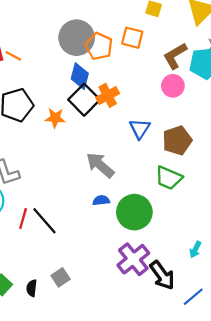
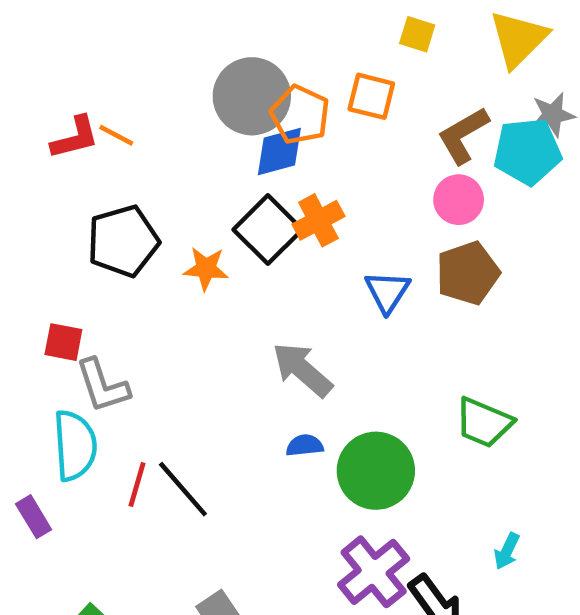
blue diamond: (80, 76) -> (279, 151), moved, turned 60
brown pentagon: (177, 140) -> (468, 273), moved
green trapezoid: (169, 178) -> (484, 422), moved

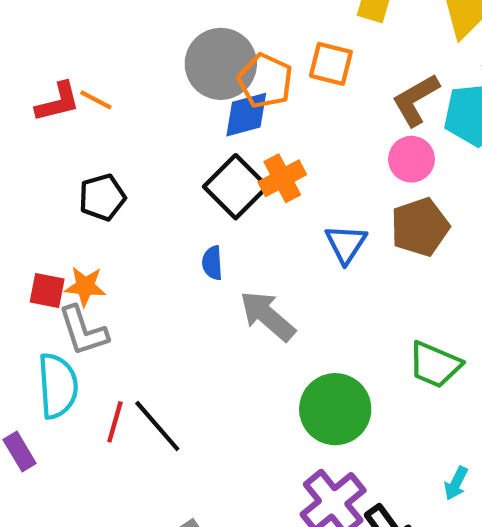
black pentagon: (123, 241) -> (102, 197), size x0.7
orange star: (206, 269) -> (85, 286), moved
blue semicircle: (305, 445) -> (212, 263), moved, turned -88

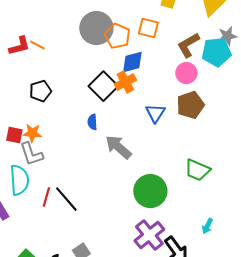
blue diamond: (246, 115) -> (132, 62), moved

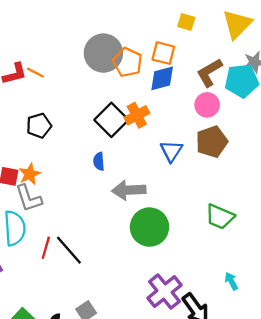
blue diamond: (132, 62) -> (162, 78), moved
orange star: (32, 133) -> (30, 174), turned -30
gray arrow: (118, 147) -> (129, 190), turned -44
green circle: (150, 191) -> (149, 227), moved
cyan arrow: (207, 226) -> (231, 281), turned 126

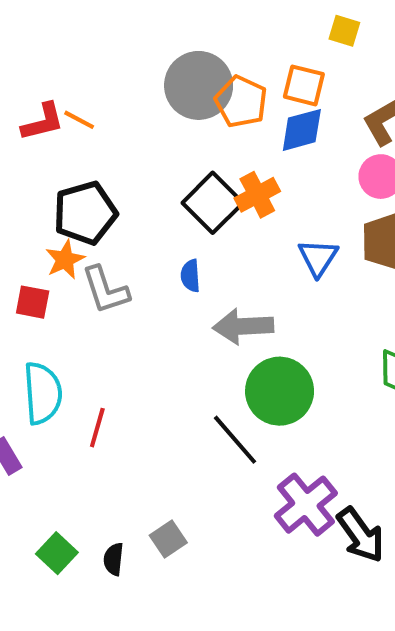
black pentagon: (39, 126) -> (85, 213), size x1.4
orange star: (30, 174) -> (65, 260), moved
gray L-shape: (29, 198) -> (105, 290), moved
black line: (69, 250) -> (235, 440), moved

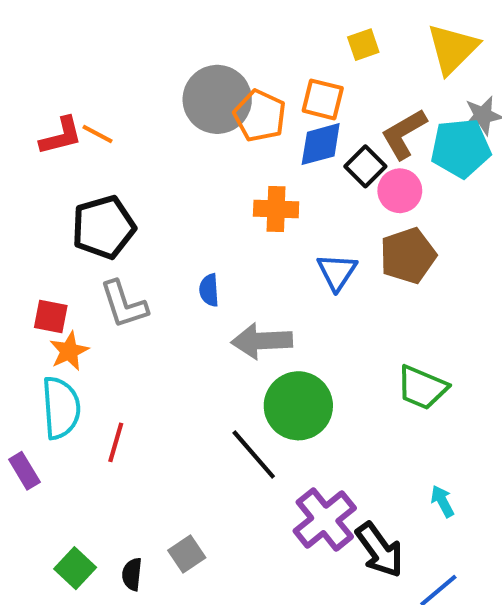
yellow square: (344, 31) -> (363, 45), turned -36
orange cross: (257, 195) -> (276, 209), turned 30
black square: (213, 203) -> (365, 166), moved, size x0.7
orange star: (65, 260) -> (69, 351), moved

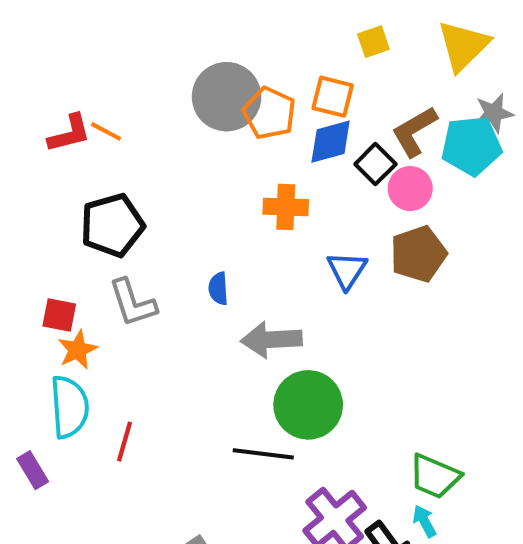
green trapezoid: (422, 388) -> (435, 476), moved
black line: (254, 455) -> (263, 454), turned -42
cyan arrow: (442, 501) -> (424, 521), moved

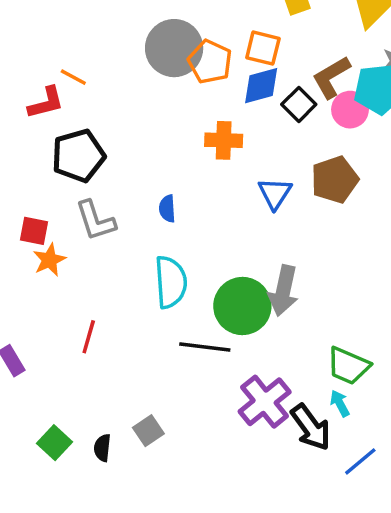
red L-shape: (69, 133) -> (46, 103), moved
pink circle: (410, 189) -> (350, 110), moved
gray arrow: (271, 340) -> (283, 291), moved, turned -75
cyan semicircle: (69, 407) -> (171, 282), moved

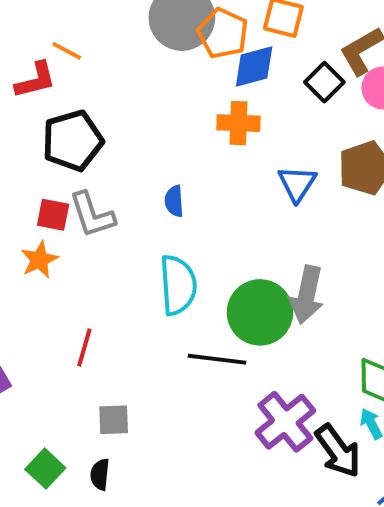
blue diamond: (261, 86) -> (254, 66), moved
red square: (34, 231) -> (53, 215), moved
gray square: (148, 431) -> (114, 420), moved, turned 32

